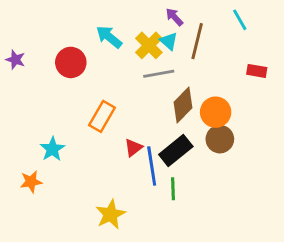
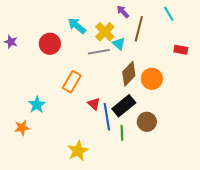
cyan triangle: (169, 41) -> (119, 44), moved
gray line: (159, 74) -> (99, 52), moved
brown circle: (220, 139) -> (147, 122), moved
red triangle: (133, 148) -> (94, 104), turned -40

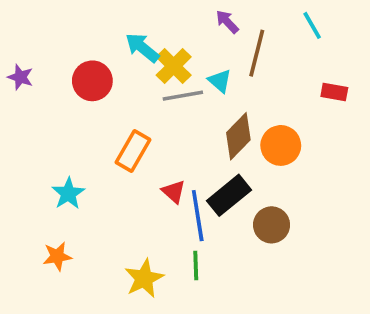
yellow cross: (105, 32) -> (174, 66), moved
orange star: (22, 128) -> (57, 256), moved
green line: (122, 133) -> (196, 266), moved

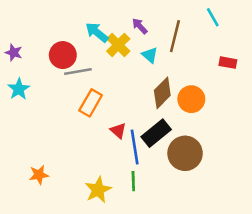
purple arrow: (227, 22) -> (140, 26), moved
gray line: (183, 96) -> (78, 71), moved
cyan star: (68, 193) -> (19, 89), moved
brown circle: (272, 225) -> (185, 153), size x1.4

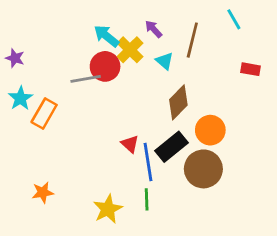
red circle: (63, 55) -> (105, 66), moved
orange circle: (191, 99) -> (210, 130), moved
orange rectangle: (91, 103) -> (44, 114), moved

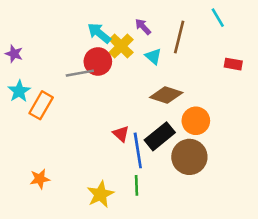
brown diamond: (178, 102) -> (166, 95), turned 64

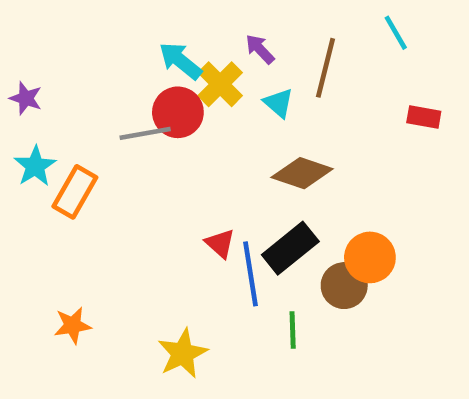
orange circle: (196, 121) -> (370, 257), moved
brown circle: (189, 157) -> (344, 286), size x0.7
green line: (137, 185) -> (293, 330), moved

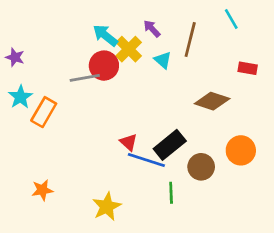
brown diamond: (302, 173) -> (212, 101), moved
orange circle: (370, 257) -> (241, 150), moved
blue line: (251, 274) -> (146, 160), turned -63

